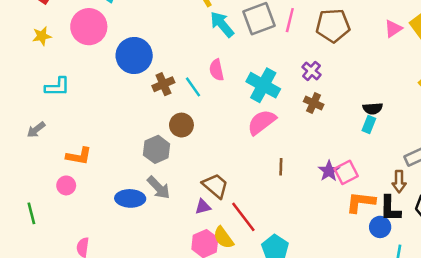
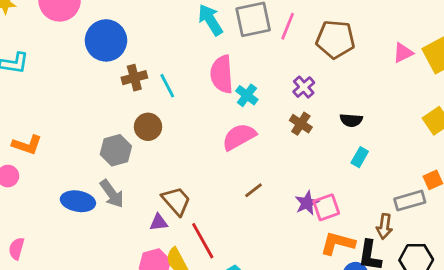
pink semicircle: (217, 70) -> (222, 74), moved, size x1.5
cyan cross: (263, 85) -> (247, 95), size x0.6
black semicircle: (373, 109) -> (351, 120), moved
brown line: (281, 167) -> (253, 190), turned 42

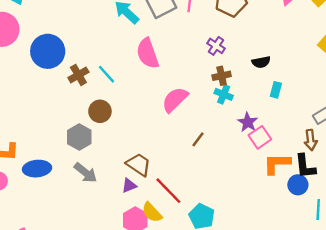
cyan cross: (247, 95) -> (224, 94), moved
brown cross: (301, 124) -> (222, 76), turned -30
blue ellipse: (78, 201) -> (37, 169), moved
purple star: (307, 203) -> (248, 122), moved

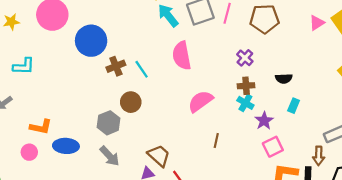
purple star: (248, 122) -> (264, 121), moved
brown line: (198, 139) -> (216, 140), turned -32

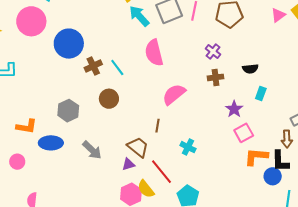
cyan cross: (245, 103) -> (188, 147), moved
gray hexagon: (109, 123) -> (68, 111), moved
brown line: (216, 140) -> (158, 126), moved
pink circle: (29, 152) -> (17, 162), moved

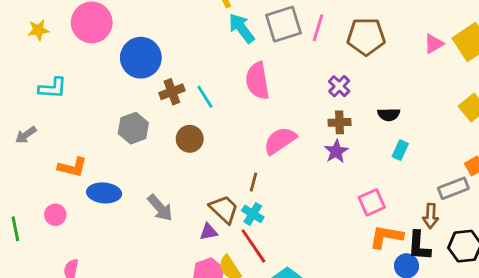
purple star: (234, 109) -> (336, 151), moved
gray hexagon: (68, 111) -> (133, 128), moved
cyan cross: (188, 147) -> (253, 214), moved

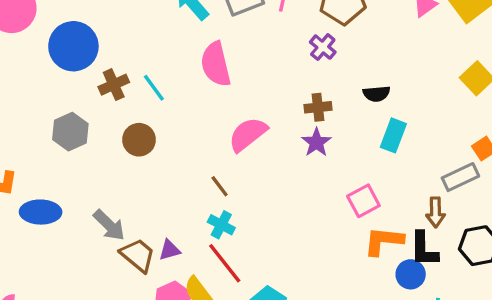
purple cross: (339, 86) -> (323, 47), moved
cyan rectangle: (400, 150) -> (393, 135), size x1.4
brown line: (254, 182) -> (220, 186), turned -48
brown trapezoid: (224, 209) -> (138, 255), moved

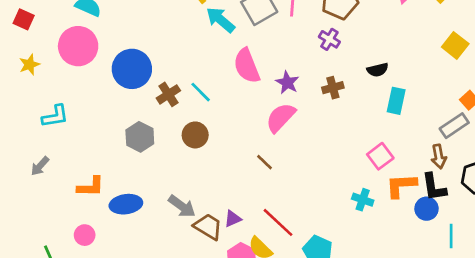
purple star: (316, 142) -> (287, 83), moved
cyan cross: (221, 225) -> (363, 200), moved

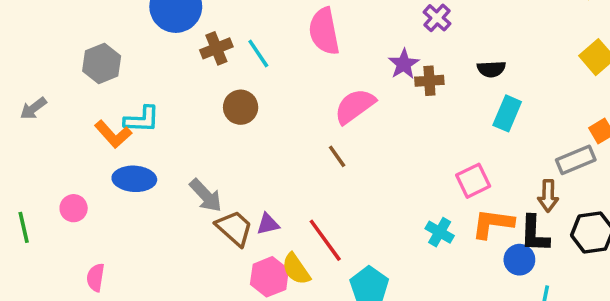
purple star: (287, 83) -> (404, 64), moved
cyan L-shape: (55, 116) -> (142, 119), moved
gray hexagon: (140, 137) -> (102, 63), moved
brown line: (265, 162) -> (337, 156), moved
orange L-shape: (91, 187) -> (113, 134), moved, turned 36

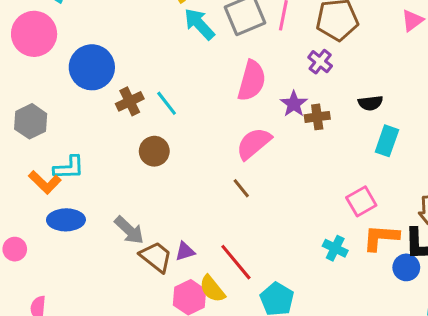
pink semicircle: (324, 31) -> (252, 81), moved, turned -150

